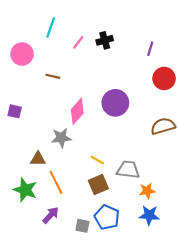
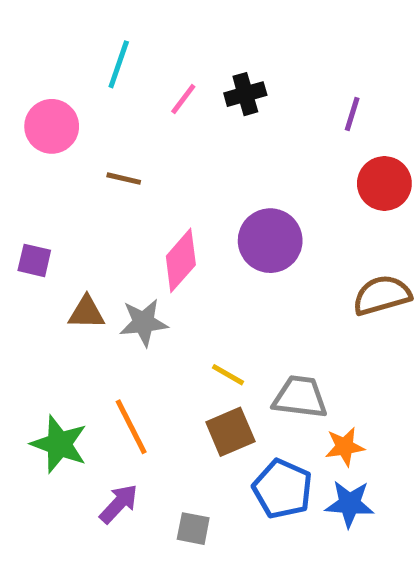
brown triangle: (38, 159) -> (86, 313), moved
blue pentagon: (107, 217) -> (283, 489), moved

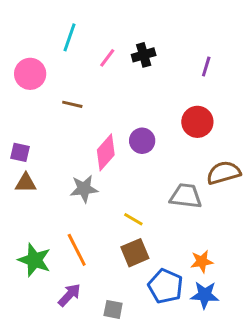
red circle: (384, 183) -> (197, 122), moved
purple circle: (270, 241) -> (142, 141), moved, size x0.7
brown triangle: (86, 313) -> (26, 183), moved
gray trapezoid: (300, 397) -> (186, 196), moved

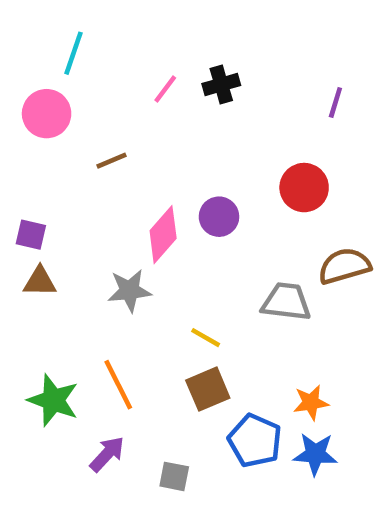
cyan line: (69, 37) -> (73, 53), moved
purple line: (206, 67) -> (335, 102), moved
brown line: (72, 104) -> (111, 161), turned -36

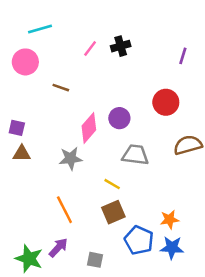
cyan line: (73, 53) -> (40, 29), turned 55
brown line: (111, 161) -> (61, 88), turned 42
gray trapezoid: (286, 302) -> (135, 155), moved
green star: (53, 400) -> (29, 259), moved

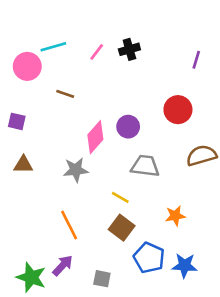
cyan line: (40, 29) -> (53, 47), moved
purple square: (17, 128) -> (17, 121), moved
brown square: (113, 212) -> (122, 228), turned -30
orange star: (169, 220) -> (175, 216), moved

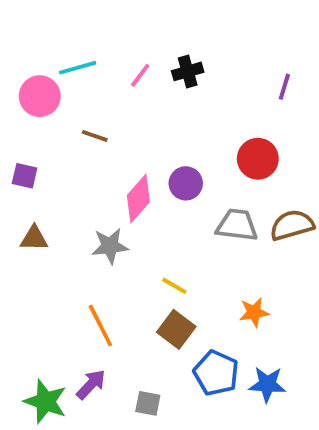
gray trapezoid: (145, 166) -> (237, 225), moved

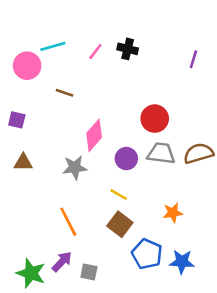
black cross: (188, 71) -> (128, 49), turned 30
red circle: (258, 159) -> (155, 119), moved
purple circle: (186, 183) -> (126, 159), moved
gray square: (148, 403) -> (89, 272), moved

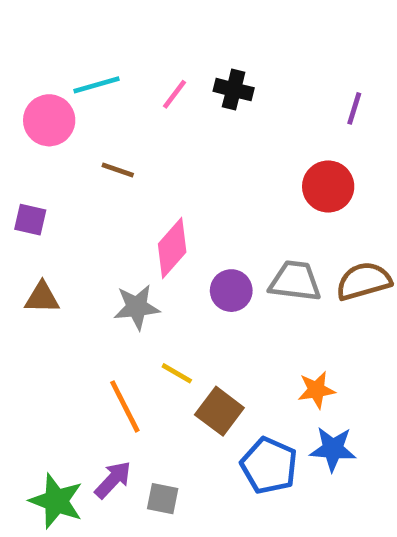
red circle: (155, 119) -> (328, 186), moved
yellow line: (119, 195) -> (177, 373), moved
blue star: (182, 262) -> (333, 449), moved

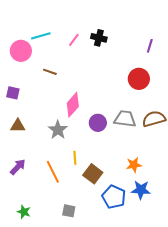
gray star: (137, 307) -> (58, 130), turned -30
yellow line: (177, 373) -> (75, 158), turned 56
purple arrow: (113, 480) -> (18, 167), moved
green star: (56, 501) -> (24, 212), size x0.6

